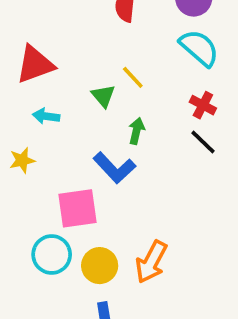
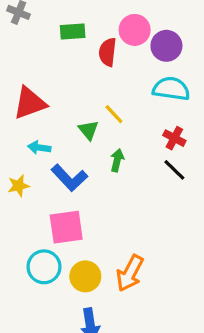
cyan semicircle: (199, 48) -> (171, 89), turned -33
blue L-shape: (114, 168) -> (69, 178), moved

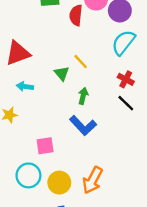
cyan semicircle: (171, 89) -> (123, 43), turned -60
blue L-shape: (69, 178) -> (83, 126), moved
pink square: (66, 227) -> (45, 146), size x0.7

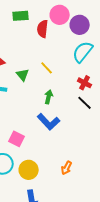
green triangle: (62, 73) -> (23, 75), moved
pink square: (45, 146) -> (17, 139), turned 35
orange arrow: (93, 180) -> (67, 168), moved, size x0.6

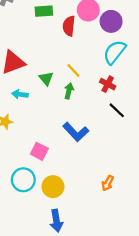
red cross: (85, 83) -> (108, 84), moved
green arrow: (49, 97) -> (69, 91), moved
orange arrow: (67, 168) -> (108, 183), moved

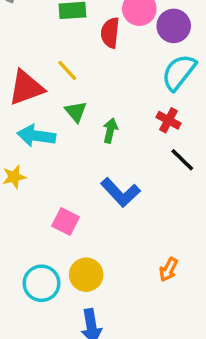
yellow line: (73, 70) -> (67, 71), moved
cyan arrow: (20, 94) -> (36, 136), size x1.5
cyan circle: (23, 180) -> (42, 283), moved

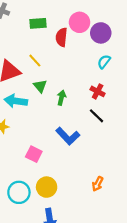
cyan semicircle: (179, 72) -> (104, 62), size x0.6
black line: (182, 160) -> (97, 116), moved

